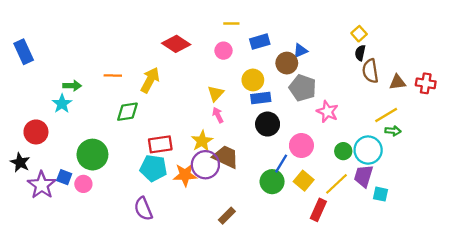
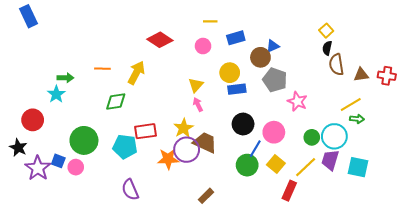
blue rectangle: (24, 52) -> (29, 16), moved
black circle: (268, 124) -> (243, 124), moved
cyan pentagon: (153, 168) -> (125, 147), moved
cyan square: (381, 194) -> (358, 167), moved, size x1.5

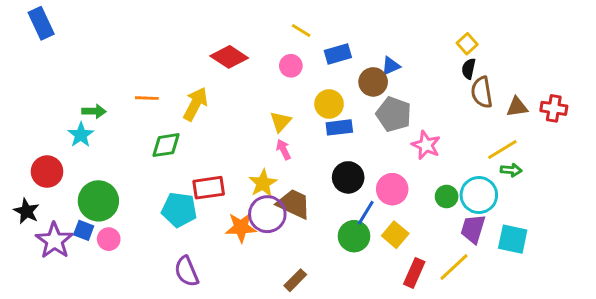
yellow line: (210, 21) -> (301, 31), turned 32
green circle: (84, 140) -> (98, 201), moved
yellow line: (306, 167) -> (454, 267), moved

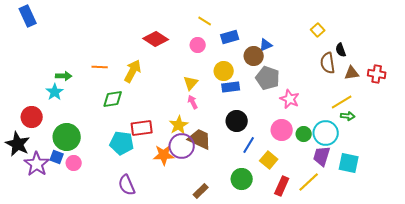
black semicircle: (469, 69) -> (341, 50), moved, turned -32
pink circle: (392, 189) -> (282, 130), moved
black star: (26, 211) -> (18, 144), size x1.4
green circle: (354, 236) -> (242, 179), moved

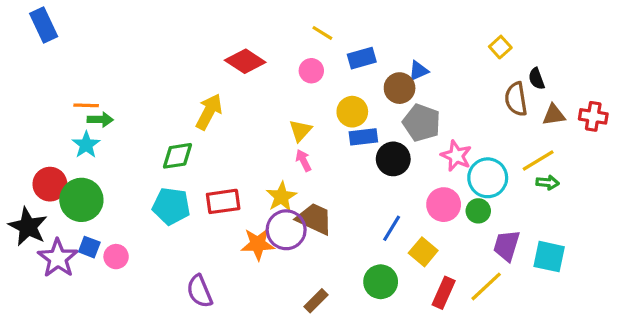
orange line: (100, 67) -> (86, 105), moved
black circle: (237, 121) -> (393, 159), moved
cyan circle: (326, 133) -> (488, 178), moved
green circle: (67, 137) -> (81, 200), moved
cyan pentagon: (122, 143) -> (171, 206), moved

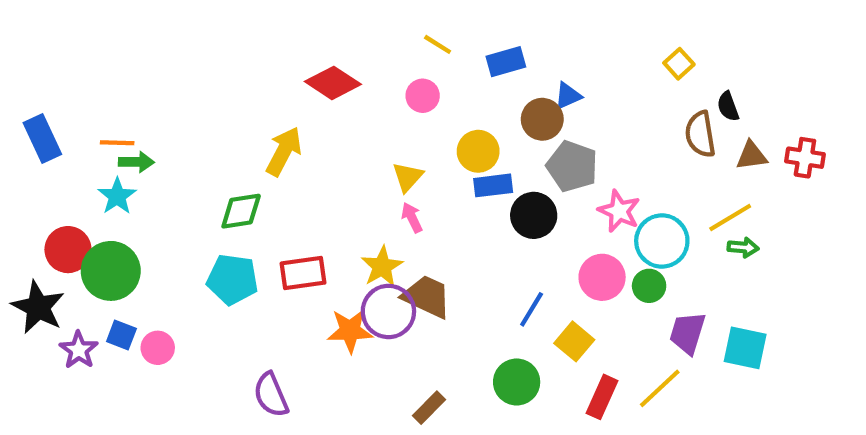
blue rectangle: (44, 25) -> (42, 138), moved
blue rectangle: (362, 58) -> (506, 62), moved
purple star: (58, 258) -> (79, 350), size x0.7

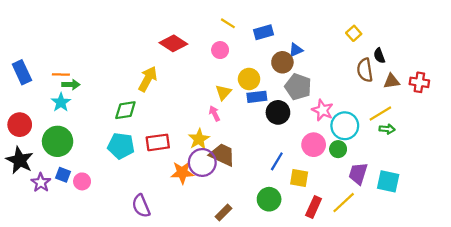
yellow triangle: (408, 177) -> (223, 92), moved
red circle: (68, 250) -> (20, 125), moved
yellow square: (574, 341) -> (299, 178), turned -30

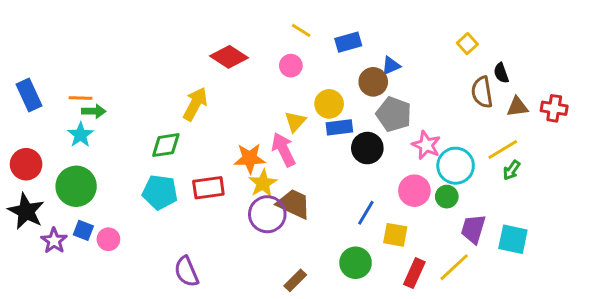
pink arrow: (215, 114) -> (283, 150), size x1.6
green arrow: (387, 129) -> (511, 170), turned 120
orange star: (182, 173) -> (250, 158), moved

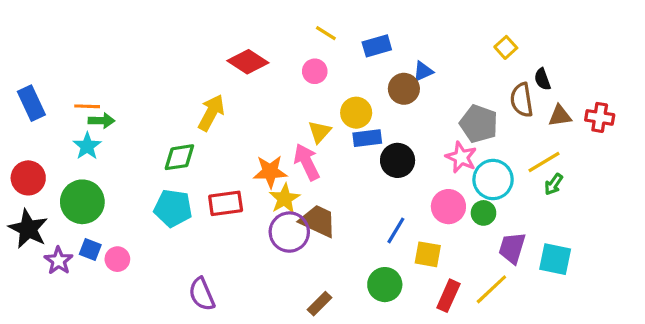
gray pentagon: (394, 114) -> (479, 124), moved

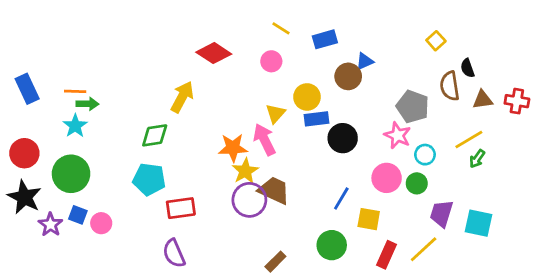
cyan circle: (493, 180) -> (425, 155), size x0.6
red rectangle: (226, 203) -> (181, 208), moved

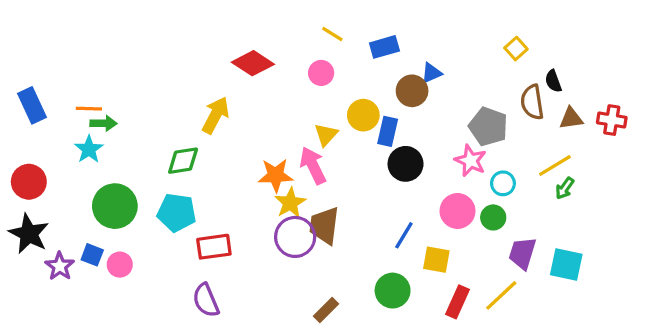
blue rectangle: (317, 119) -> (388, 131), moved, turned -70
green circle: (71, 174) -> (115, 206), moved
brown trapezoid: (274, 190) -> (324, 226), turned -108

